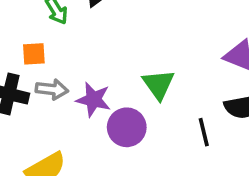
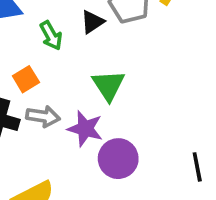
orange square: (34, 54) -> (26, 79), turned -30
green triangle: (159, 84) -> (108, 85), moved

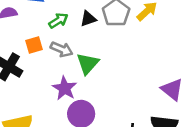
green arrow: (51, 36) -> (58, 21), turned -108
gray arrow: (43, 116) -> (62, 49), moved

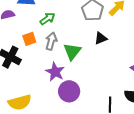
black triangle: (88, 19) -> (101, 38), moved
gray arrow: (62, 49) -> (51, 41), turned -96

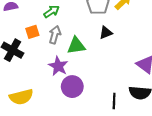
green triangle: (72, 51) -> (76, 46), turned 42

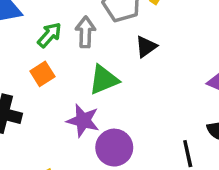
orange square: (32, 32) -> (42, 74), moved
gray arrow: (55, 35) -> (85, 32), moved

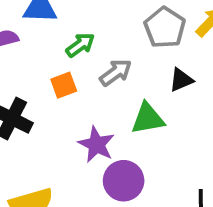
gray arrow: (85, 32) -> (116, 72), moved, turned 40
green triangle: (104, 80) -> (148, 119), moved

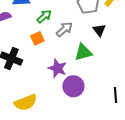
black triangle: (181, 80) -> (99, 30), turned -40

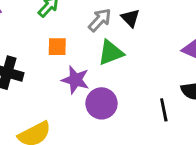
gray arrow: (64, 29) -> (100, 20), moved
orange square: (37, 38) -> (57, 47), moved, turned 32

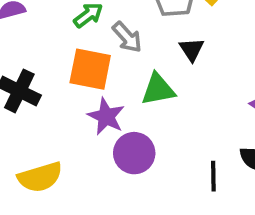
gray arrow: (100, 20) -> (127, 37), moved, turned 85
orange square: (57, 47) -> (90, 69), size x1.6

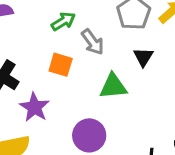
orange square: (90, 69) -> (61, 65), size x0.7
purple star: (106, 116) -> (34, 107), moved

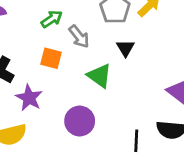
green triangle: (113, 86) -> (99, 76), turned 44

